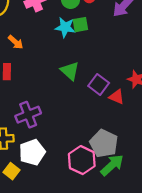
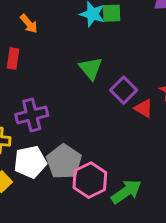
gray pentagon: (104, 143) -> (64, 162), moved

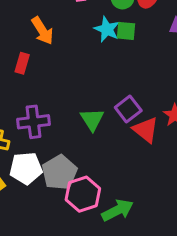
orange arrow: (29, 24) -> (42, 31), size x1.4
green triangle: (91, 68) -> (92, 119), moved
red triangle: (144, 108) -> (146, 130), size x1.4

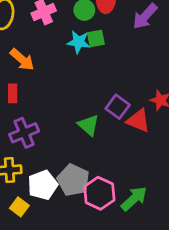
purple cross: (33, 122) -> (24, 133), moved

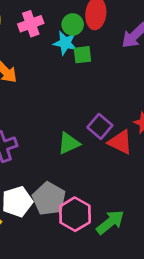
cyan star: (79, 42) -> (65, 43), moved
green triangle: (89, 125) -> (69, 143), turned 50

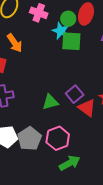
pink cross: (31, 24) -> (39, 13), turned 30
green square: (82, 55) -> (71, 41), size x1.5
pink hexagon: (75, 214) -> (58, 138), moved

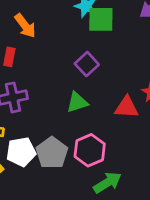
purple square: (75, 94) -> (87, 64), moved
red triangle: (87, 108) -> (127, 107), turned -30

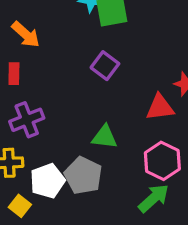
green triangle: (77, 102) -> (104, 137), moved, turned 35
pink hexagon: (90, 150) -> (162, 161), moved

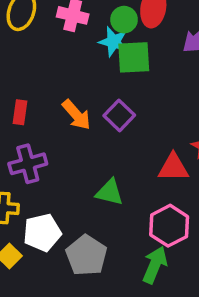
orange arrow: (26, 34) -> (76, 115), moved
gray pentagon: (83, 176) -> (86, 255), moved
green arrow: (154, 198) -> (155, 265), turned -32

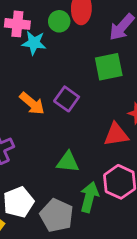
cyan star: (113, 42) -> (34, 43), moved
green square: (134, 57) -> (109, 67), moved
green arrow: (155, 265) -> (89, 197), moved

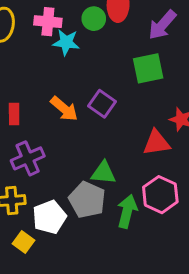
gray pentagon: (57, 215) -> (87, 200), moved

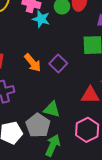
green arrow: (127, 211) -> (53, 145), moved

